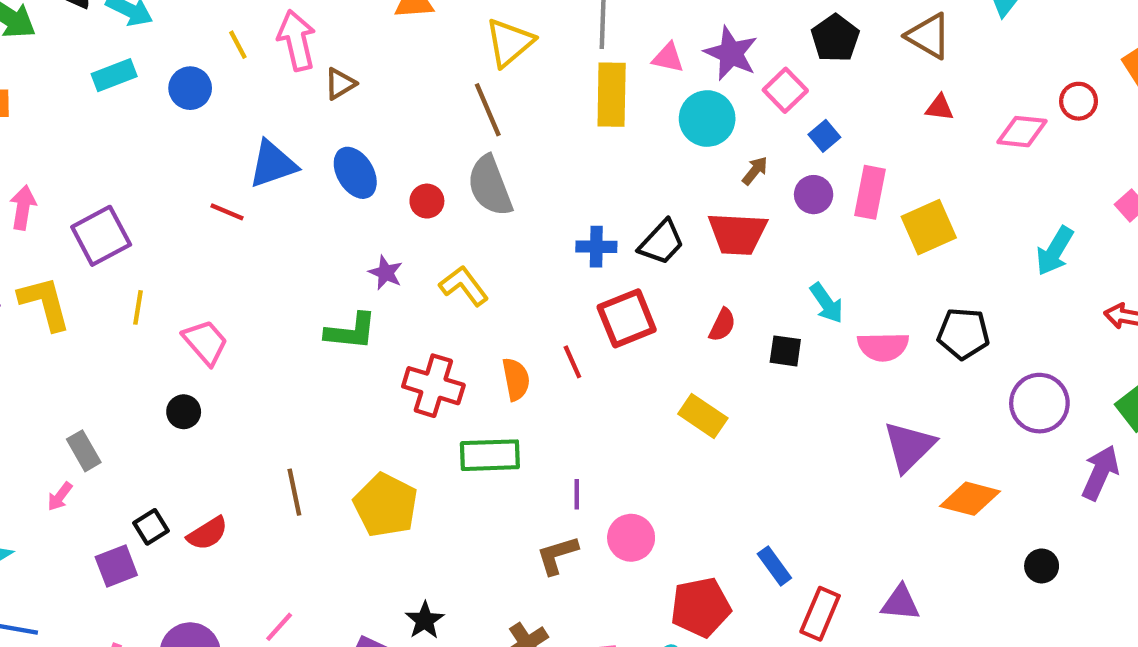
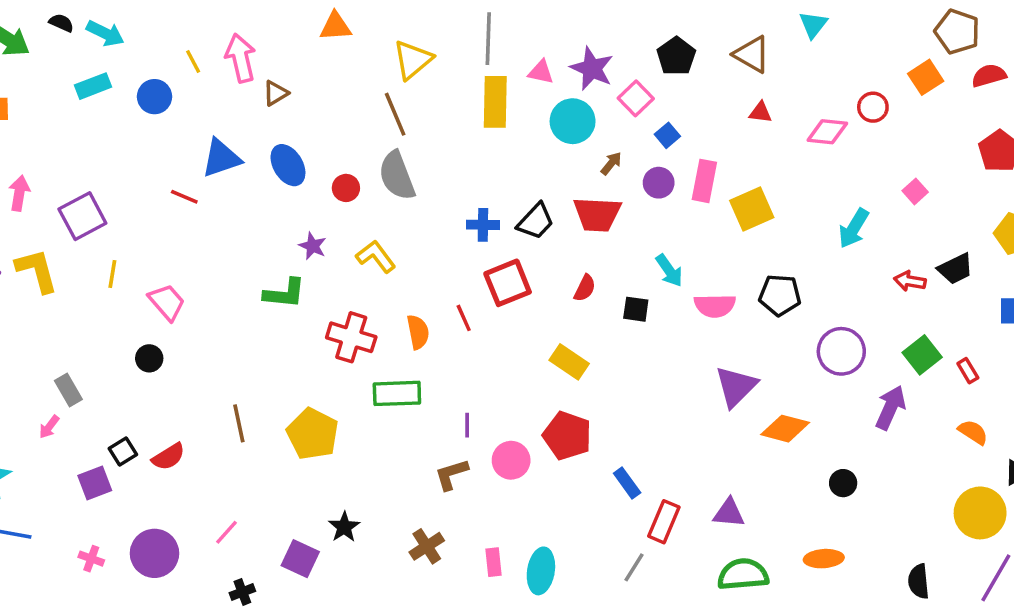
red pentagon: (701, 607) -> (567, 436), moved, turned 30

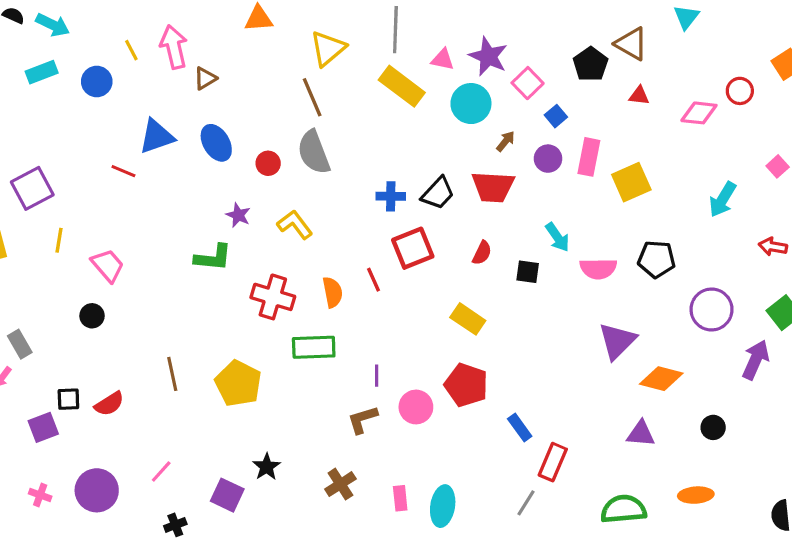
black pentagon: (676, 56) -> (590, 64), moved
yellow rectangle: (495, 102) -> (402, 86), turned -54
black square: (123, 451) -> (68, 399), turned 30
purple triangle: (729, 513) -> (641, 434), moved

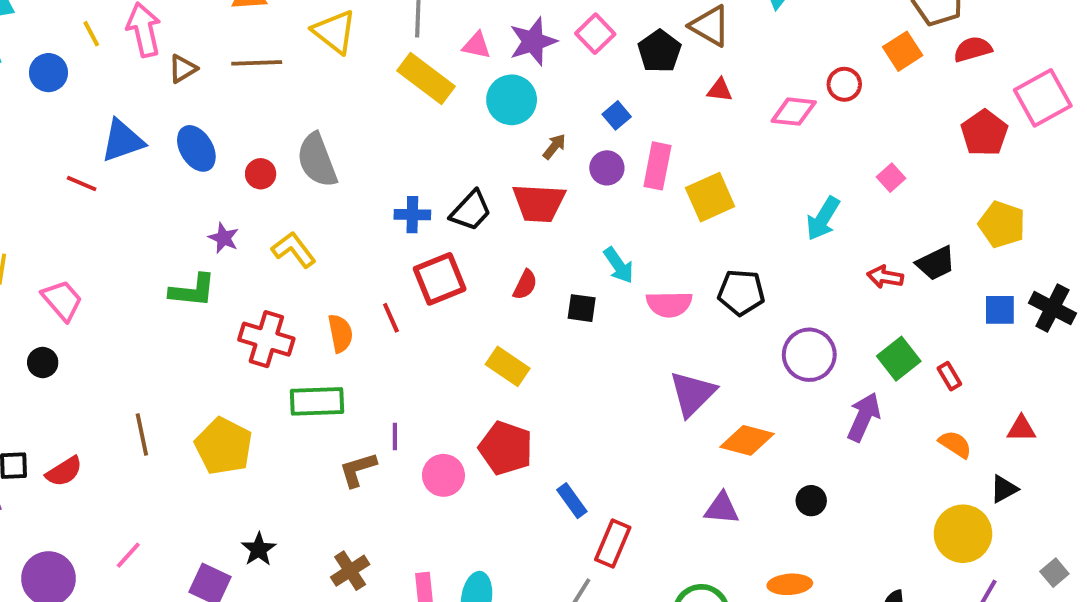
yellow triangle: (328, 48) -> (335, 32), turned -42
purple star: (488, 56) -> (533, 41), turned 30
pink square: (528, 83) -> (595, 34), moved
brown line: (312, 97) -> (257, 63), moved, turned -69
brown L-shape: (362, 420) -> (358, 470), moved

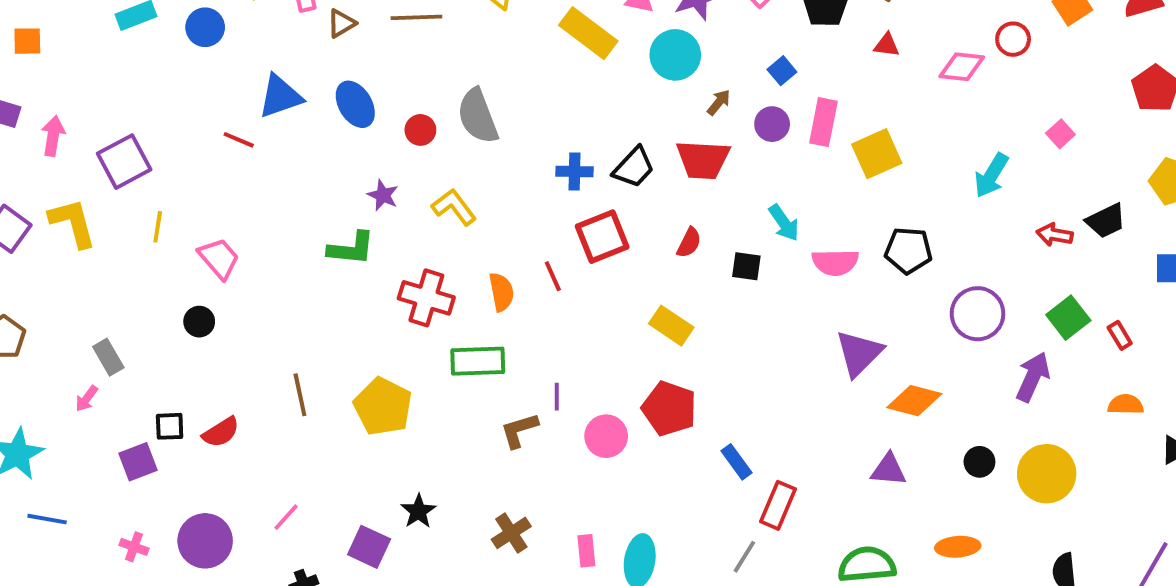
orange semicircle: (955, 444) -> (1126, 405), turned -32
yellow circle: (963, 534) -> (1047, 474), moved

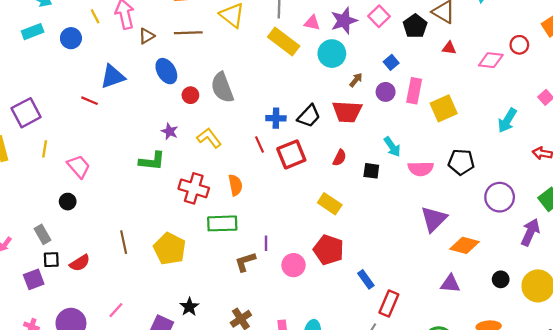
blue ellipse: (355, 104) -> (166, 71), moved
red line: (553, 276) -> (260, 145), moved
gray rectangle: (108, 357) -> (42, 234), moved

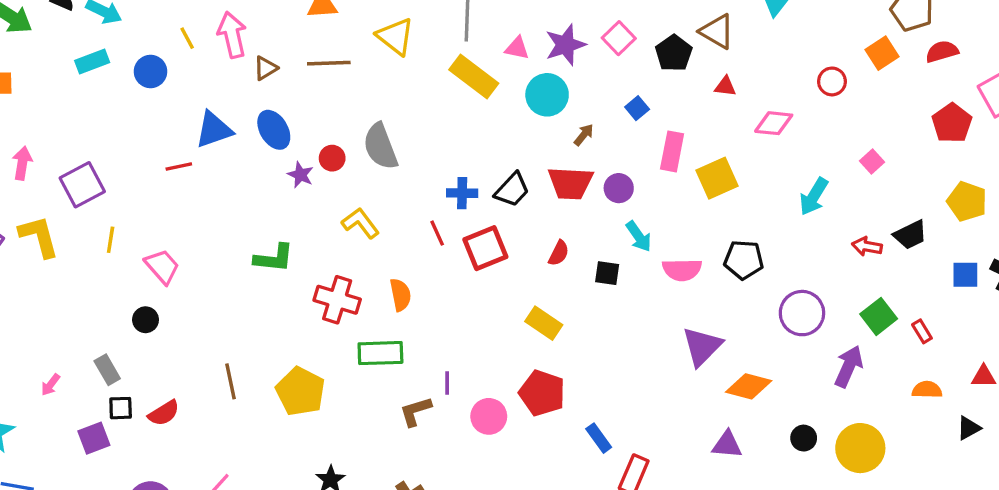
pink diamond: (491, 60) -> (774, 123), moved
blue ellipse: (166, 71) -> (274, 130), moved
purple circle: (386, 92) -> (619, 188), moved
red line: (90, 101) -> (179, 166), turned -35
purple star: (170, 131) -> (300, 175), moved

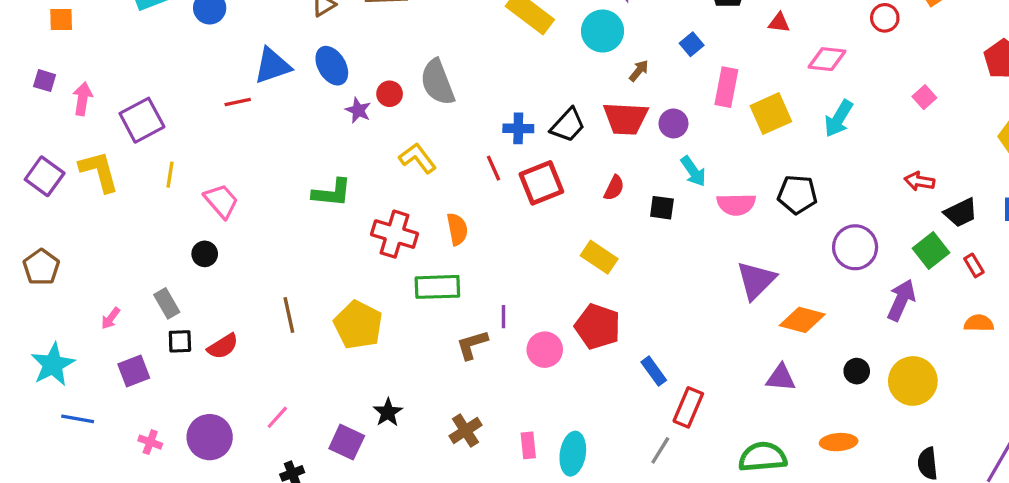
cyan arrow: (814, 196) -> (839, 119), moved
black trapezoid: (910, 235) -> (961, 213), moved
purple square: (94, 438) -> (134, 371), moved

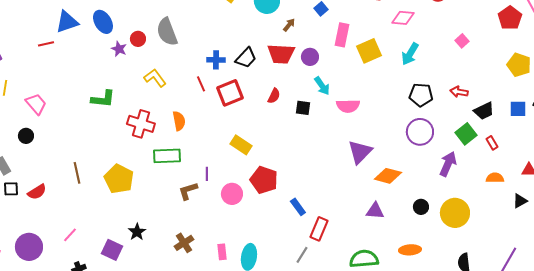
black pentagon: (797, 194) -> (421, 95), moved
yellow rectangle: (599, 257) -> (241, 145), moved

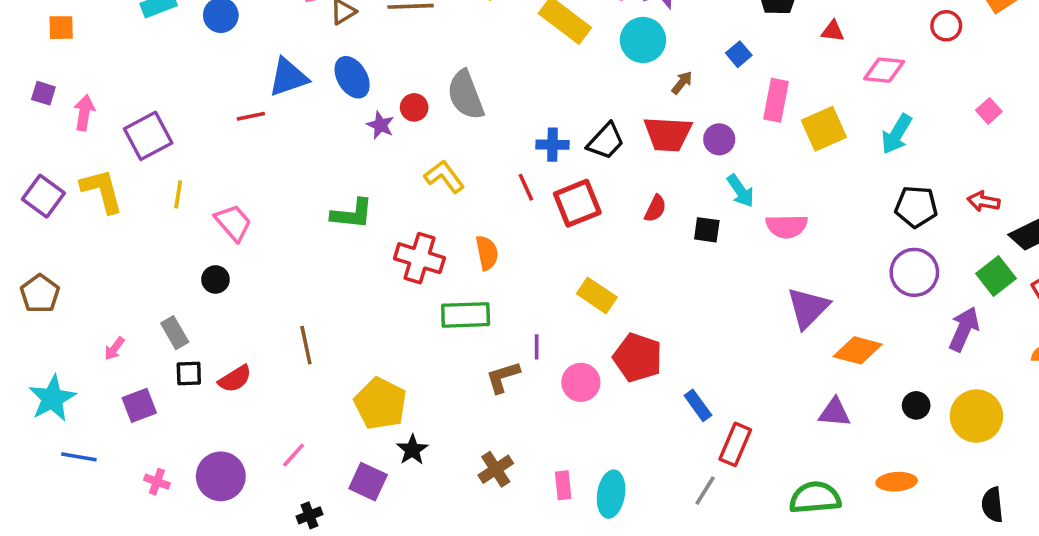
yellow pentagon: (119, 179) -> (380, 404), moved

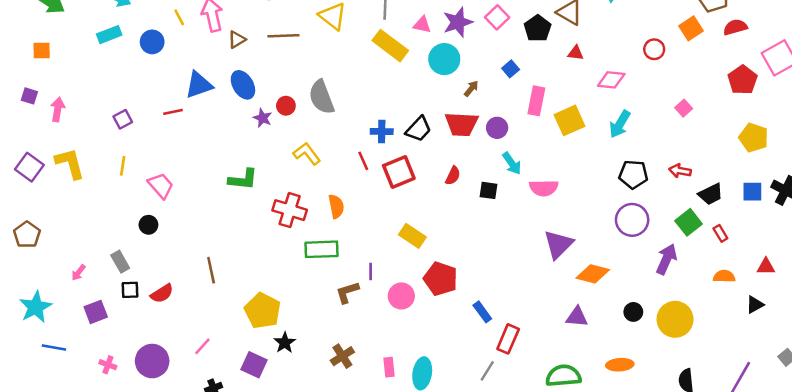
purple square: (148, 136) -> (123, 119), moved, size x0.6

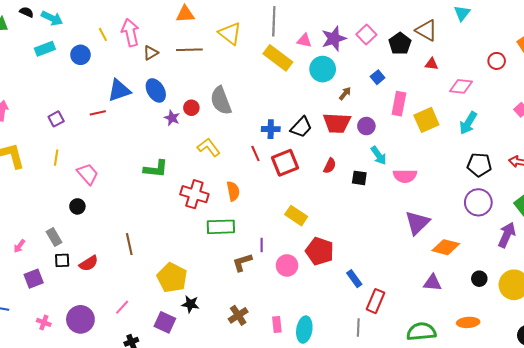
black star: (285, 343) -> (190, 304), turned -30
gray line: (487, 371) -> (358, 328), turned -30

